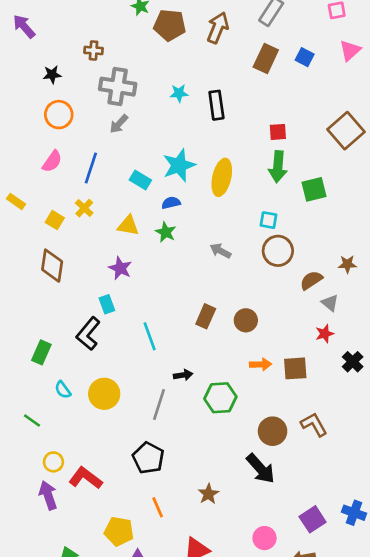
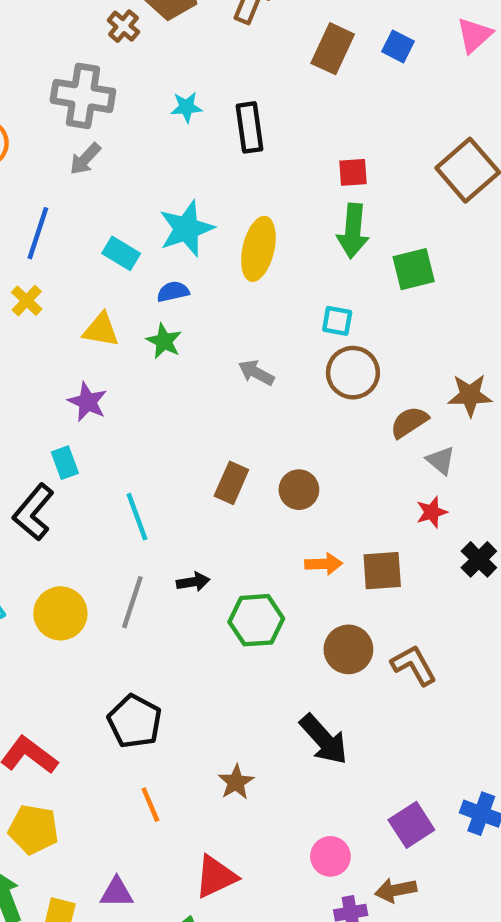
brown cross: (94, 50) -> (123, 26), moved, turned 36
brown star: (347, 264) -> (470, 395), size x1.4
gray line: (159, 404) -> (132, 602), moved
brown circle: (273, 431) -> (348, 649), moved
yellow pentagon: (119, 531) -> (33, 829), moved

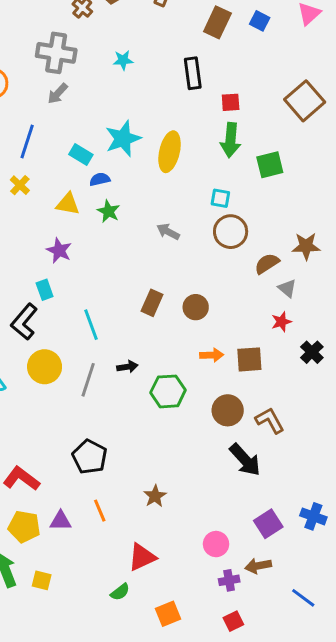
black rectangle: (249, 127) -> (193, 73), moved
blue semicircle: (173, 292) -> (100, 179), moved
yellow circle: (60, 613) -> (45, 367), moved
black arrow: (324, 739) -> (245, 460), moved
purple triangle: (117, 892) -> (61, 521), moved

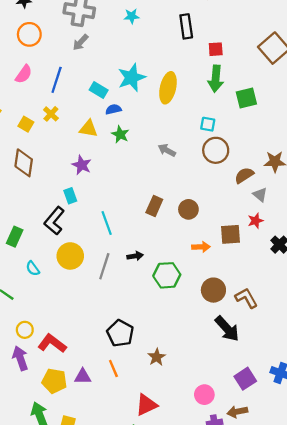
brown square: (249, 359) -> (230, 234), moved
black pentagon: (90, 457) -> (120, 333), moved

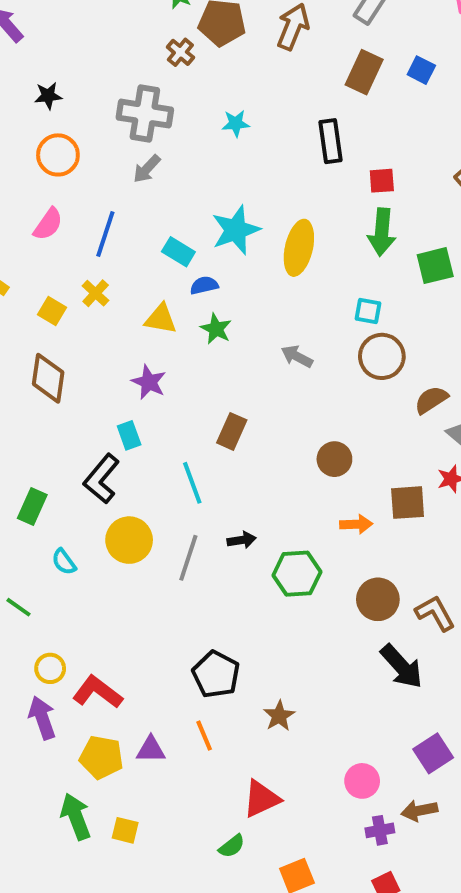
brown rectangle: (154, 206) -> (232, 431), moved

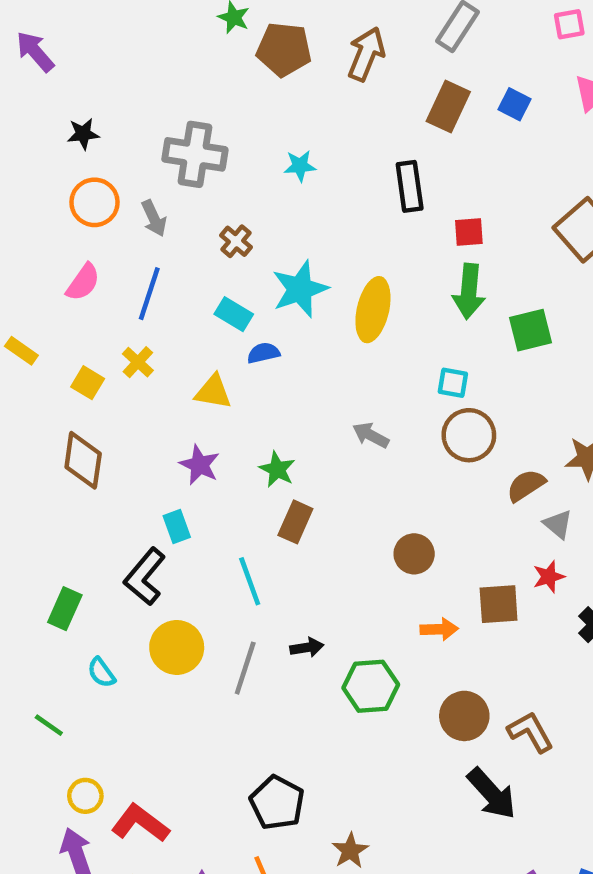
brown cross: (180, 52) -> (236, 241), moved
gray arrow: (147, 169) -> (154, 218), moved, turned -68
green star: (216, 329) -> (277, 469), moved

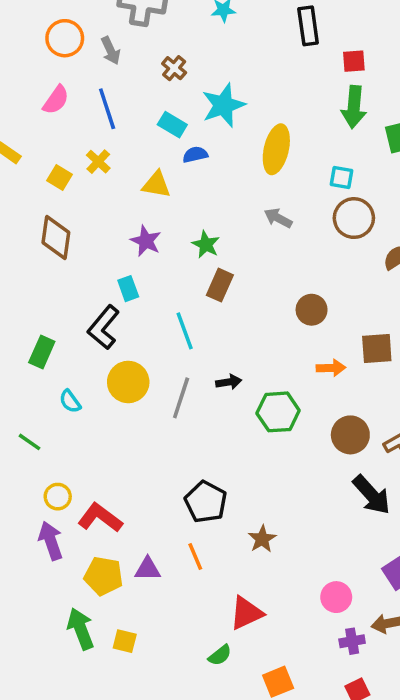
blue line: (149, 294) -> (107, 109), turned -36
yellow ellipse: (373, 310) -> (276, 149), moved

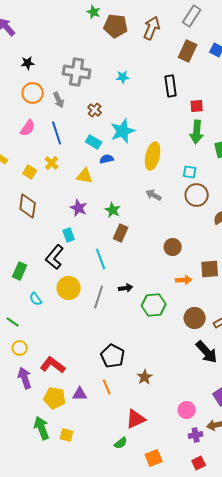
yellow circle: (58, 497) -> (20, 348), moved

